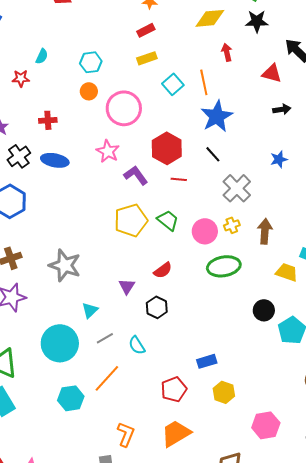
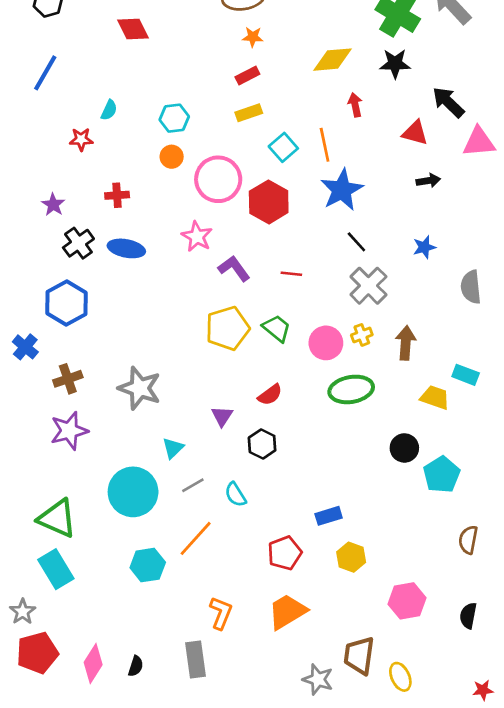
red hexagon: (167, 148) -> (269, 202), moved
black line: (213, 154) -> (356, 242), moved

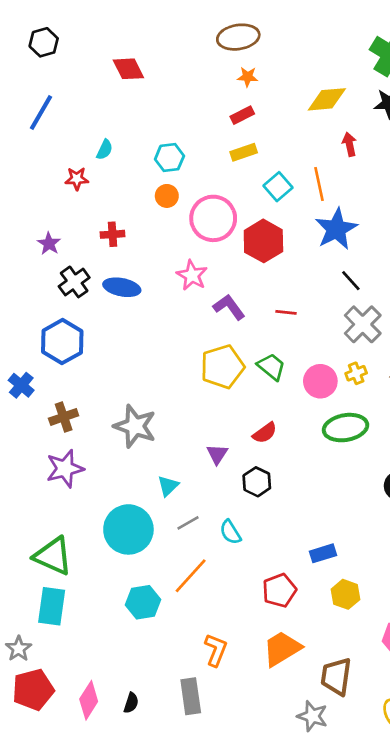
cyan rectangle: (56, 569) -> (52, 606), turned 39
brown trapezoid: (359, 656) -> (336, 676), moved

